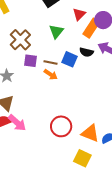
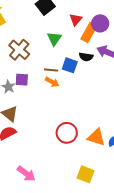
purple square: (31, 61) -> (22, 80), moved
pink arrow: (17, 123) -> (26, 174), moved
yellow square: (82, 158) -> (85, 174), moved

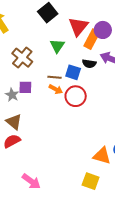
red triangle: (76, 20) -> (78, 27), size x1.5
red circle: (67, 133) -> (76, 96), moved
orange triangle: (96, 137) -> (102, 156), moved

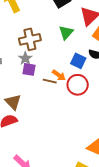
brown cross: (22, 58) -> (30, 39), turned 30
brown line: (54, 77) -> (50, 81), moved
gray star: (12, 95) -> (25, 58), moved

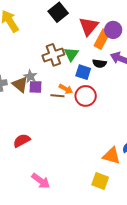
green triangle: (66, 32) -> (71, 54), moved
brown cross: (30, 39) -> (53, 55), moved
brown triangle: (13, 102) -> (20, 84), moved

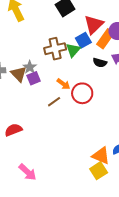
blue square: (83, 72) -> (83, 40), moved, turned 35
purple square: (35, 87) -> (34, 78), turned -32
brown line: (57, 96) -> (54, 102), moved, turned -48
yellow square: (100, 181) -> (99, 171), moved, turned 30

